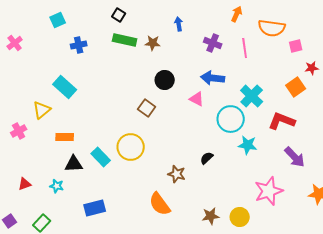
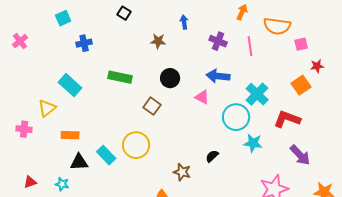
green rectangle: (125, 40) -> (120, 77), moved
pink cross: (19, 131) -> (24, 129), turned 35

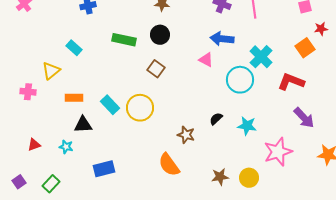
black circle: (170, 78) -> (160, 35), moved
cyan rectangle: (70, 85) -> (74, 48), size x0.7
cyan star: (253, 143) -> (247, 126), moved
cyan rectangle: (106, 155) -> (110, 105), moved

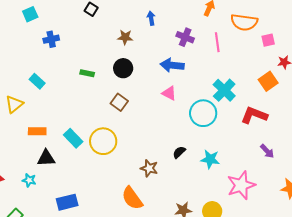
blue arrow: (222, 39) -> (172, 65), moved
green rectangle: (124, 40) -> (87, 73), size x0.6
purple arrow: (304, 118) -> (267, 151), size x0.7

